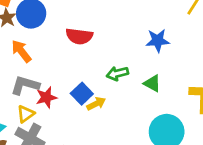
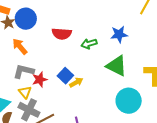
green arrow: (117, 73) -> (89, 44), moved
green triangle: (152, 83) -> (117, 66), size x1.6
yellow triangle: (26, 114) -> (25, 92), turned -32

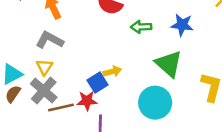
blue square: (65, 76) -> (97, 82), moved
red star: (40, 79) -> (87, 101), moved
cyan circle: (129, 101) -> (155, 103), moved

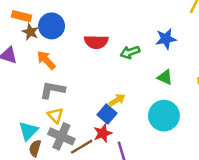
green triangle: (169, 64) -> (165, 77), size x0.6

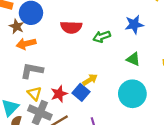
brown star: (30, 32) -> (17, 26), moved
orange arrow: (46, 60) -> (26, 44), turned -60
red star: (103, 133) -> (59, 94), moved

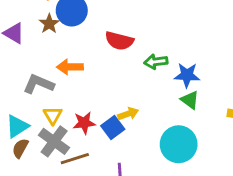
blue star: (134, 24) -> (187, 75), moved
orange arrow: (26, 44) -> (70, 67), moved
gray L-shape: (32, 71) -> (38, 84), moved

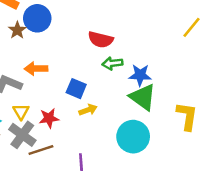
red semicircle: (119, 41) -> (101, 40), moved
green triangle: (190, 100) -> (143, 97), size x1.6
blue square: (113, 127) -> (76, 89), moved, turned -30

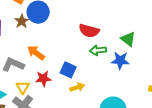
orange arrow: (36, 69) -> (36, 53), turned 36
green triangle: (143, 97) -> (128, 39), moved, size x0.7
red star: (49, 118) -> (43, 78), moved

